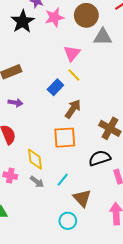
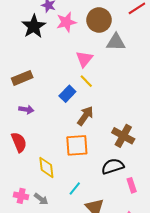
pink cross: (10, 176) -> (21, 196), moved
gray arrow: (37, 182) -> (41, 199), moved

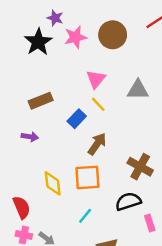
gray triangle: (116, 42) -> (138, 90), moved
brown rectangle: (22, 78) -> (41, 101), moved
red semicircle: (19, 142) -> (22, 207), moved
yellow diamond: (46, 167) -> (53, 183), moved
cyan line: (75, 189) -> (85, 216), moved

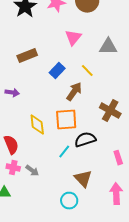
yellow line: (98, 104) -> (87, 71), moved
purple arrow: (30, 137) -> (12, 93), moved
black semicircle: (128, 201) -> (85, 140), moved

